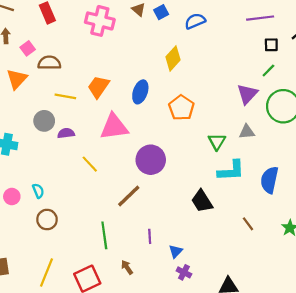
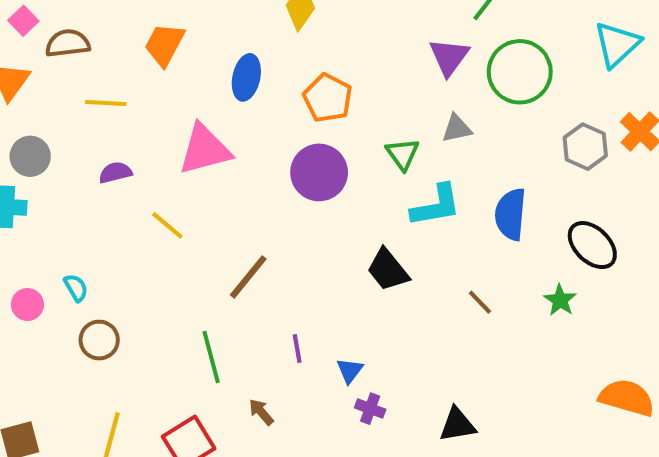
orange trapezoid: (98, 87) -> (164, 45), moved
gray circle: (44, 121) -> (30, 156), moved
purple circle: (151, 160) -> (319, 172), moved

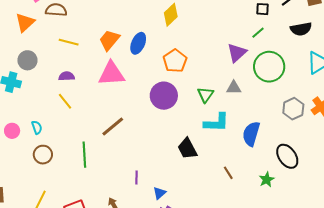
orange trapezoid: (164, 45) -> (109, 40), moved
yellow line: (167, 225) -> (65, 101), moved
brown line: (248, 277) -> (113, 126), moved
green line: (211, 357) -> (84, 155), moved

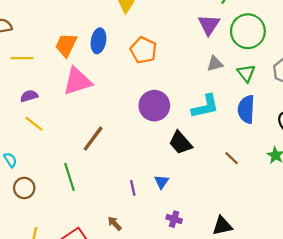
green triangle: (205, 95) -> (246, 73), moved
purple circle: (164, 96) -> (154, 106), moved
blue triangle: (160, 193) -> (162, 182), moved

